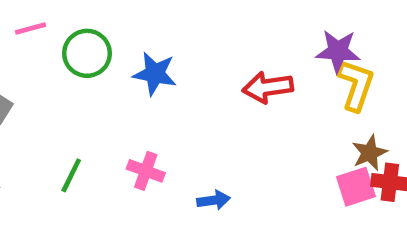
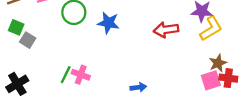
yellow L-shape: (356, 85) -> (211, 29), turned 40
pink cross: (146, 171) -> (81, 75), moved

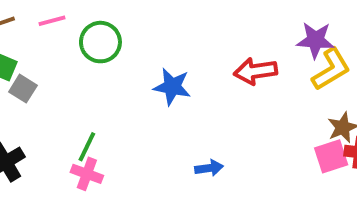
blue star: (108, 23) -> (172, 87), moved
pink cross: (81, 75) -> (87, 174), moved

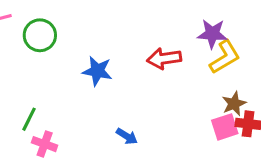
blue arrow: (209, 168) -> (127, 136), turned 40
pink cross: (87, 174) -> (45, 144), moved

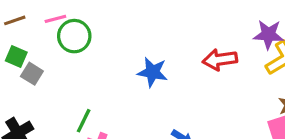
green circle: (40, 35) -> (74, 36), moved

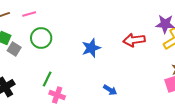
green circle: (74, 36) -> (41, 38), moved
blue star: (153, 72) -> (91, 48), turned -30

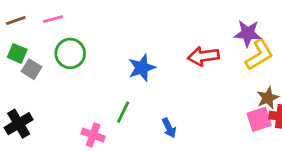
green line: (47, 79) -> (123, 112), moved
blue arrow: (110, 90) -> (169, 128), turned 32

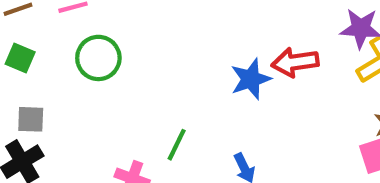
blue star: (142, 68) -> (251, 79), moved
gray square: (32, 69) -> (31, 119), moved, turned -30

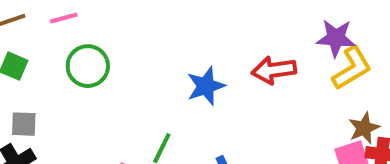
blue star: (251, 79) -> (206, 86), moved

